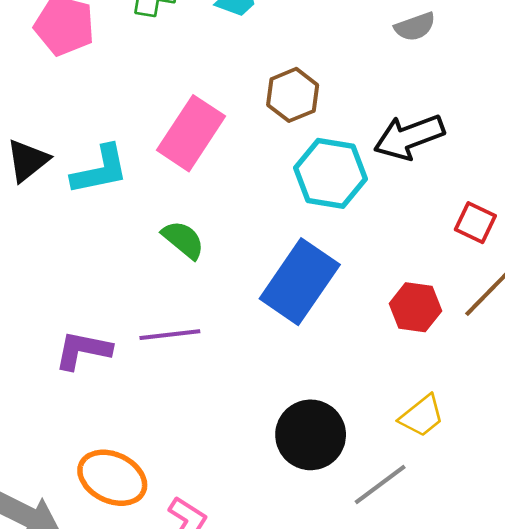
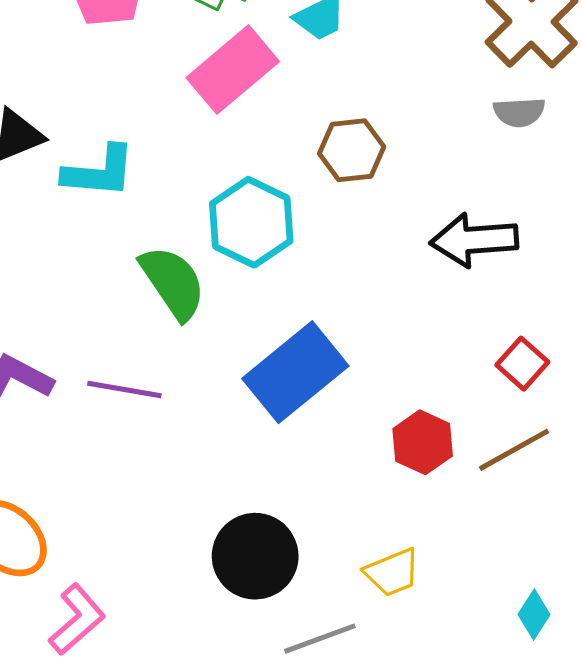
pink rectangle: (191, 133) -> (233, 70), moved
cyan hexagon: (330, 173) -> (251, 222), moved
green semicircle: (183, 240) -> (173, 282), size x1.4

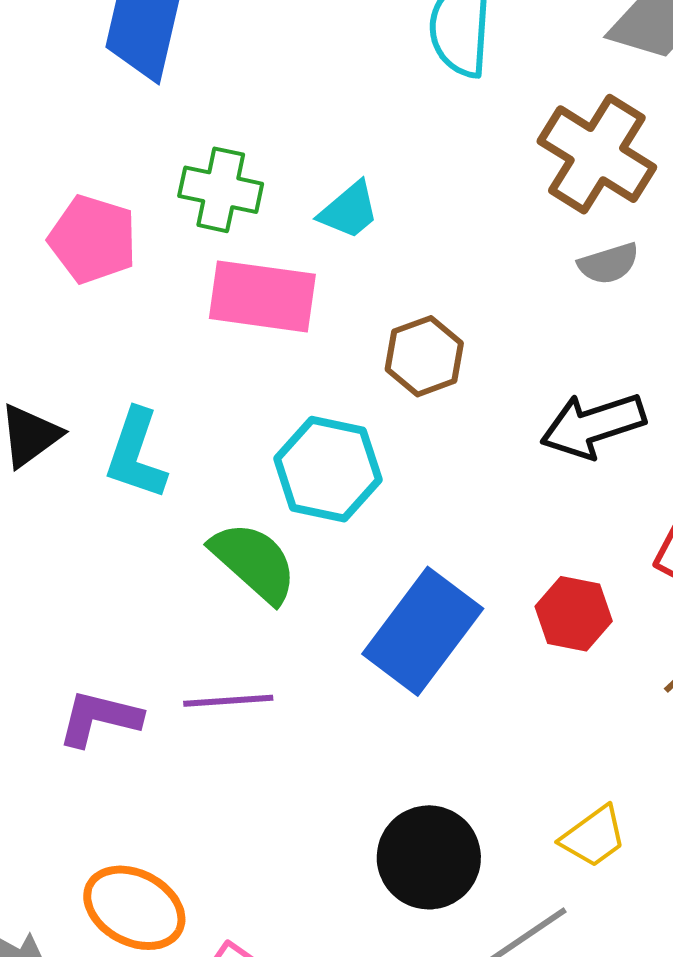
pink rectangle: (233, 70) -> (262, 296), turned 62
cyan L-shape: (99, 172) -> (136, 454), turned 118
red hexagon: (423, 442) -> (574, 614), moved

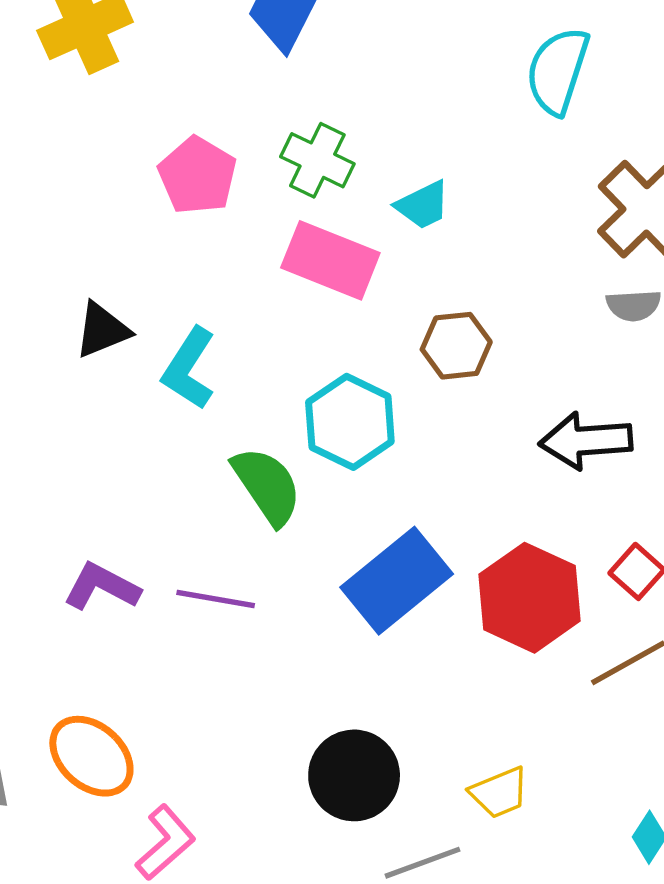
red hexagon: (574, 614) -> (529, 598), size x1.6

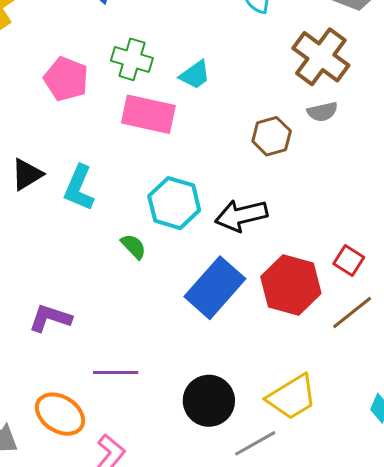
brown hexagon: (456, 346) -> (272, 136), moved
black arrow: (586, 441) -> (241, 215), moved
green semicircle: (267, 486) -> (134, 246), size x0.6
purple line: (216, 599) -> (116, 373), moved
yellow trapezoid: (499, 793) -> (292, 397), size x1.5

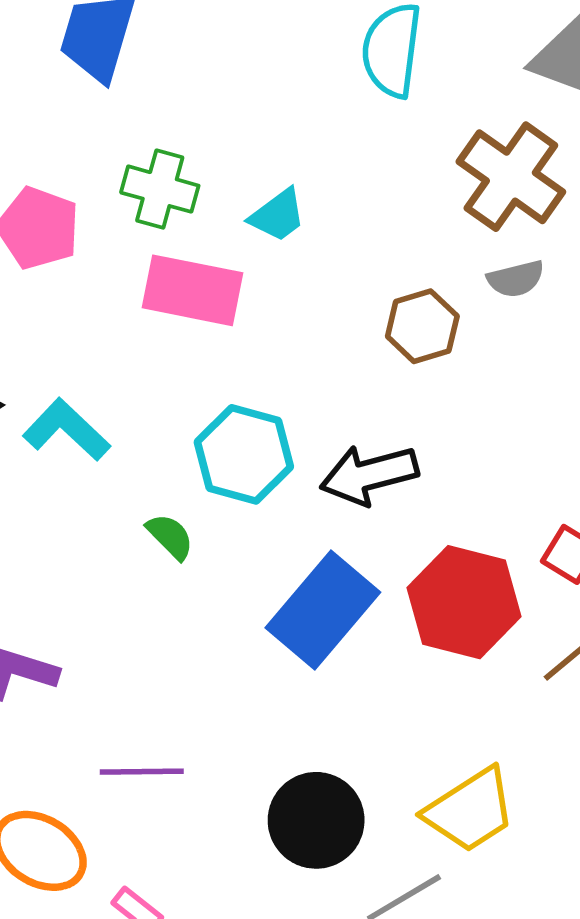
cyan L-shape: (79, 188) -> (66, 430), turned 111

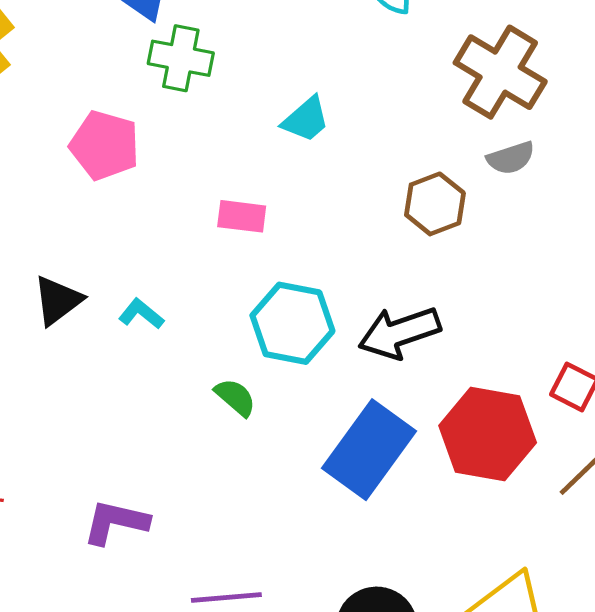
green cross: (160, 189) -> (181, 58), moved
pink rectangle: (193, 290) -> (242, 216), moved, size x0.6
cyan L-shape: (66, 430) -> (141, 314), size x0.6

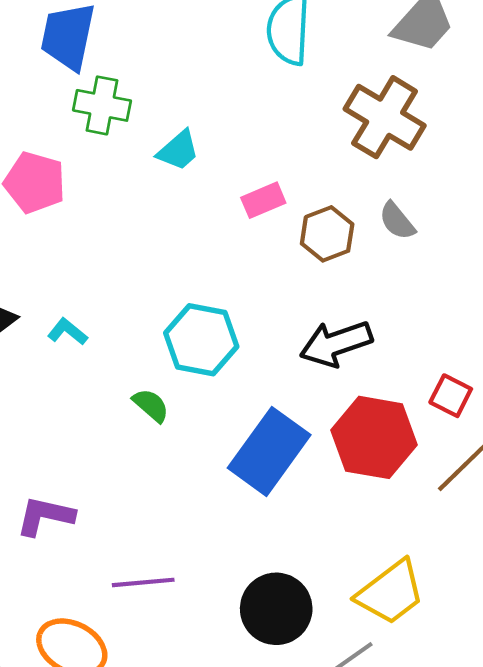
cyan trapezoid: (306, 119) -> (178, 150), moved
gray semicircle: (511, 158) -> (397, 221), moved, turned 69
pink rectangle: (242, 216) -> (263, 200), moved, turned -30
black arrow: (399, 333) -> (336, 344), moved

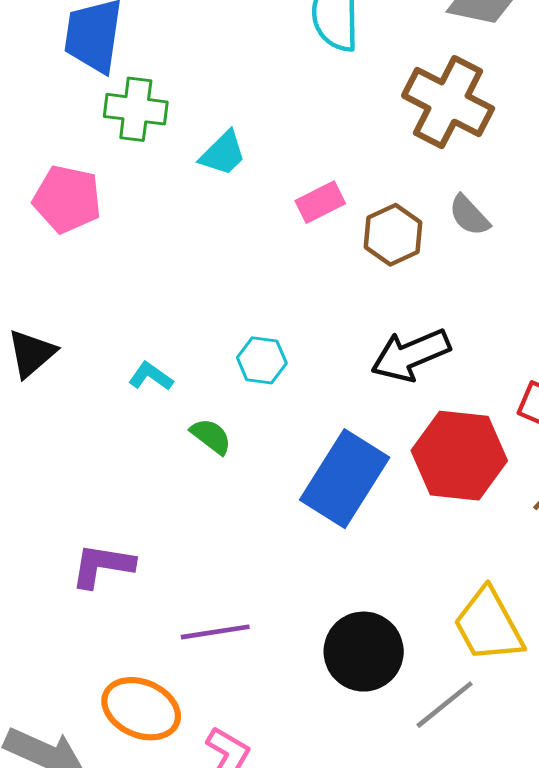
cyan L-shape: (67, 332) -> (151, 376), moved
cyan hexagon: (201, 340) -> (262, 360), size x0.6
yellow trapezoid: (391, 592) -> (489, 625), turned 102

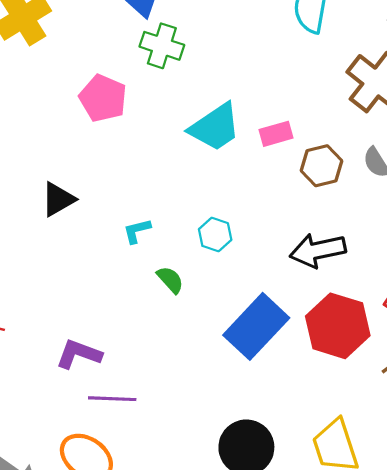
cyan trapezoid: (223, 153) -> (215, 127), moved, size x1.6
cyan L-shape: (151, 376) -> (137, 231), turned -60
purple line: (215, 632) -> (112, 399), moved

